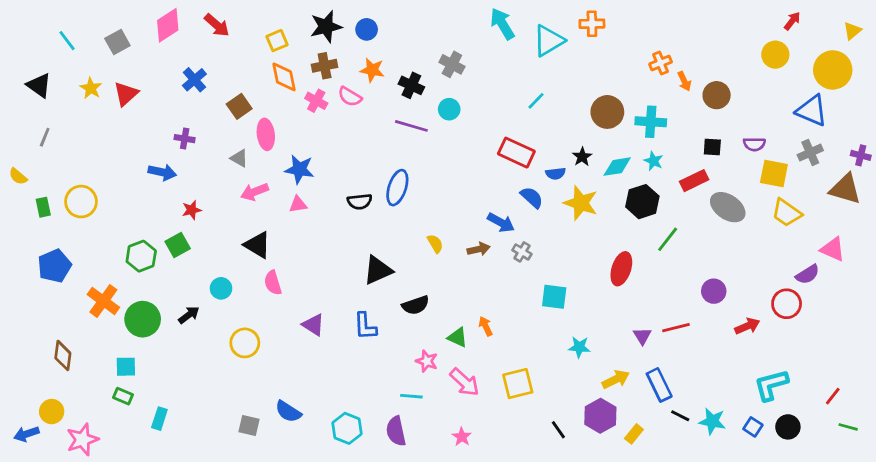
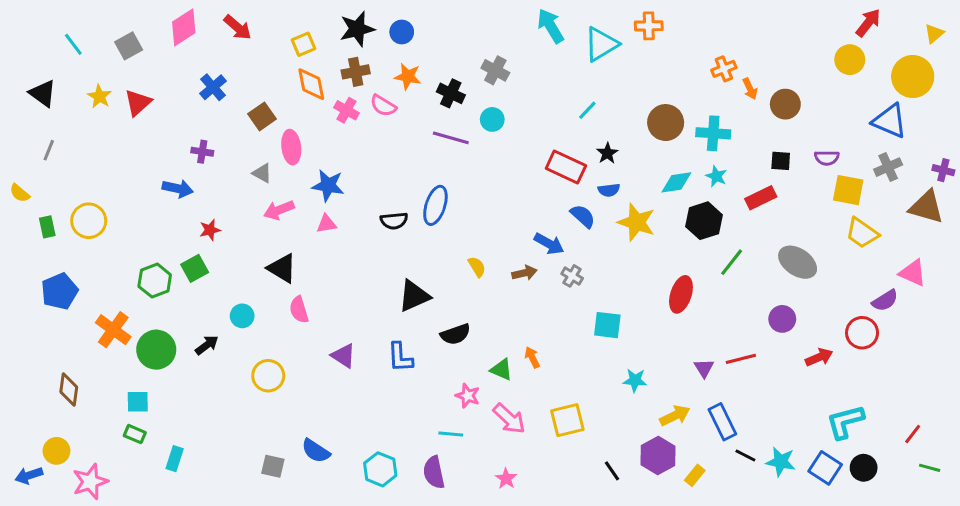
red arrow: (792, 21) -> (868, 23), size x1.4
black star: (582, 157) -> (607, 153), moved
gray ellipse: (728, 207) -> (798, 262), moved
blue square: (753, 427) -> (825, 468), size x1.5

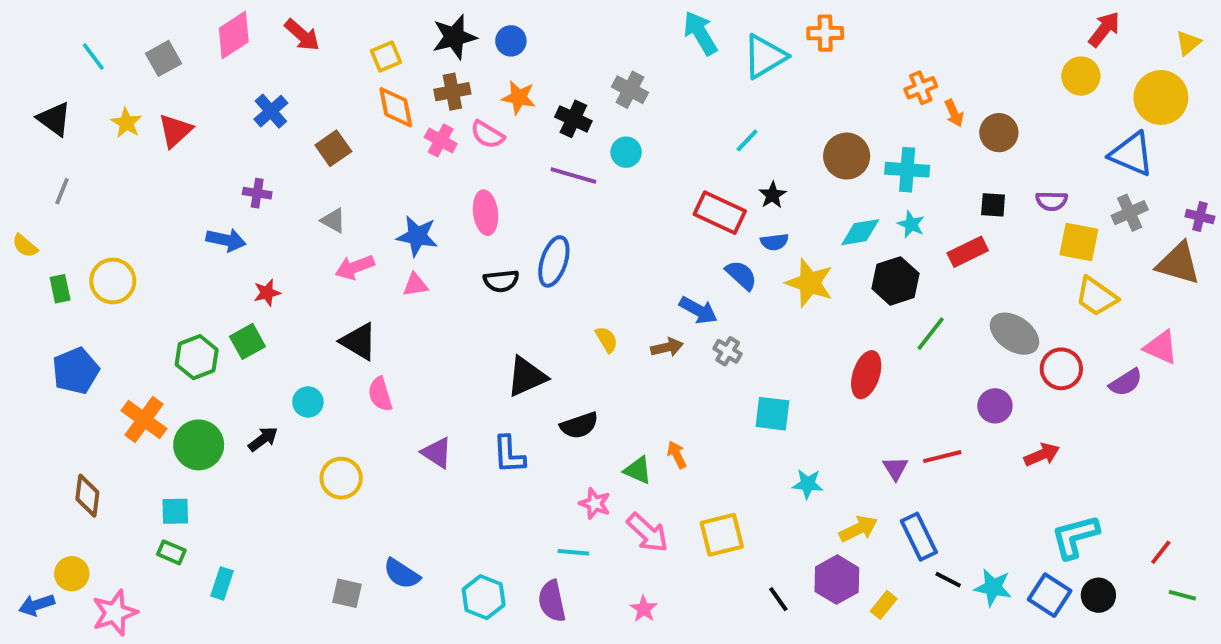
pink ellipse: (291, 147) -> (486, 213), moved
red circle: (862, 333) -> (1061, 369), moved

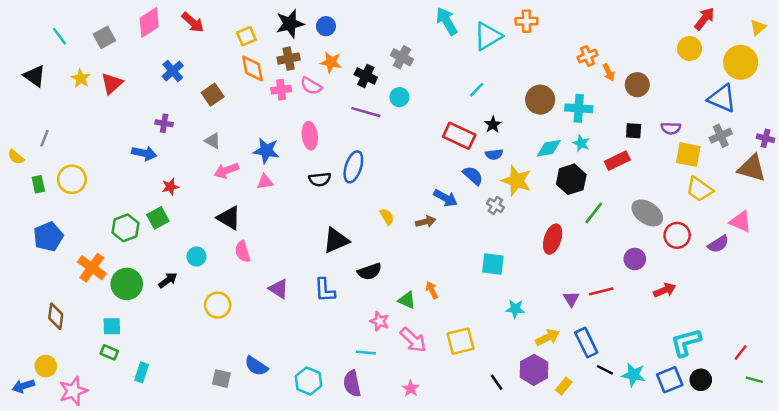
pink cross: (441, 140) -> (281, 90), turned -36
gray line: (62, 191) -> (45, 138), moved
gray cross: (728, 351) -> (495, 205), moved
blue square: (1050, 595) -> (670, 380), turned 35

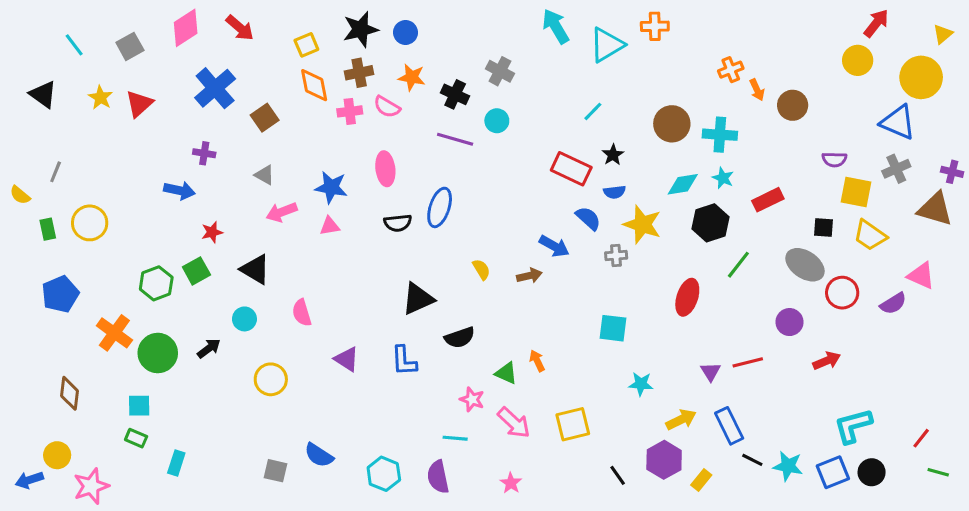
blue cross: (173, 71) -> (215, 88), size x1.5
black square: (634, 131) -> (824, 228), moved
gray cross: (495, 205) -> (616, 255), turned -35
black triangle: (229, 218) -> (255, 269), moved

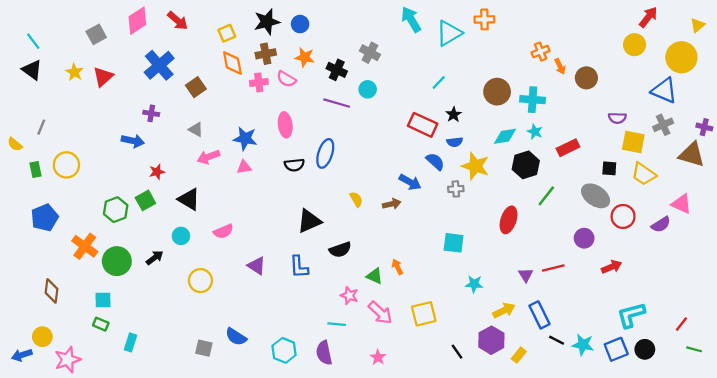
cyan line: (74, 45) -> (33, 41), moved
pink semicircle: (302, 313) -> (223, 231), turned -96

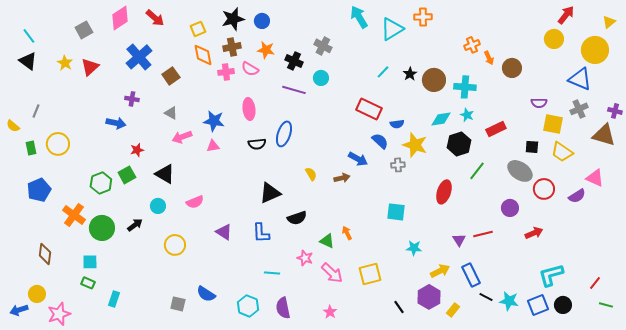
black star: (454, 115) -> (410, 74), moved
cyan line: (337, 324) -> (272, 273), moved

